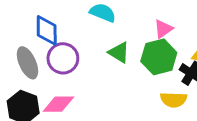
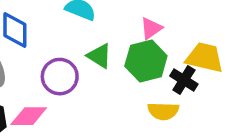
purple circle: (63, 58) -> (60, 77), moved

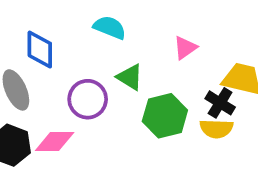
green hexagon: (146, 61) -> (165, 116), moved
yellow semicircle: (163, 111) -> (216, 129), moved

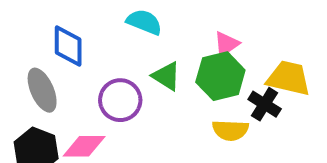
green hexagon: (165, 116) -> (220, 76), moved
yellow semicircle: (216, 129) -> (230, 130), moved

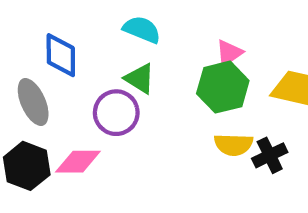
green triangle: (166, 76) -> (140, 79), moved
black cross: (265, 104) -> (270, 155), moved, turned 32

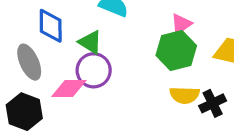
green triangle: (140, 79) -> (90, 42), moved
pink diamond: (78, 162) -> (69, 88), moved

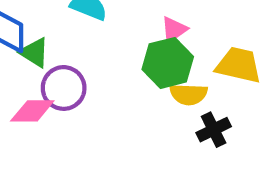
green triangle: (90, 42) -> (34, 53), moved
yellow semicircle: (185, 95) -> (189, 94), moved

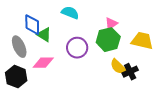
purple circle: (64, 88) -> (77, 48), moved
yellow semicircle: (189, 94) -> (118, 67), moved, turned 42

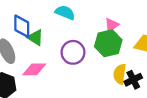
yellow semicircle: (118, 67) -> (120, 74), turned 54

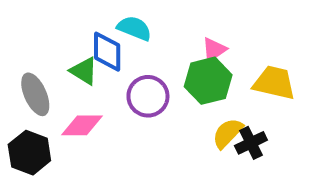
blue diamond: (22, 26) -> (107, 52), moved
yellow semicircle: (120, 74) -> (228, 133), turned 36

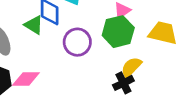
pink diamond: (82, 125) -> (26, 79), moved
black cross: (251, 143) -> (123, 83), moved

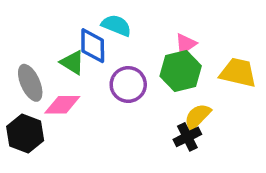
pink diamond: (26, 79) -> (62, 105), moved

